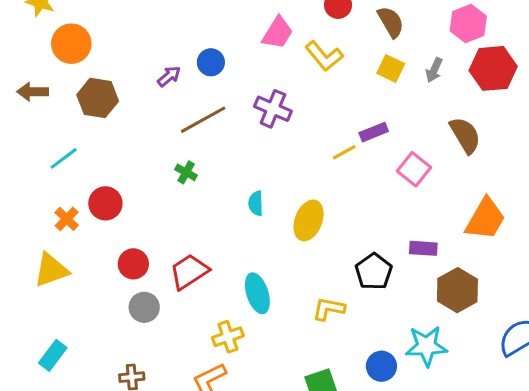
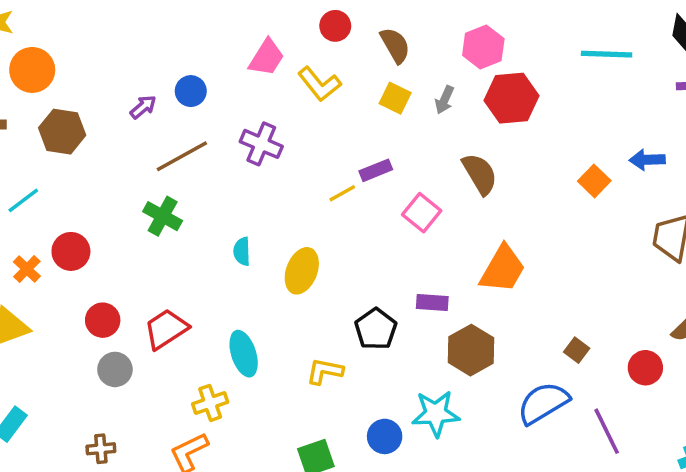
green cross: (186, 172) -> (163, 216), size x1.5

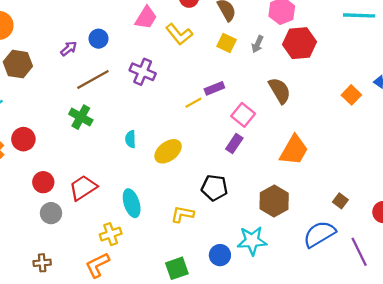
yellow ellipse: (302, 271) -> (168, 151), turned 32
purple rectangle: (432, 303) -> (234, 144), moved, turned -60
black pentagon: (376, 329) -> (214, 188), turned -30

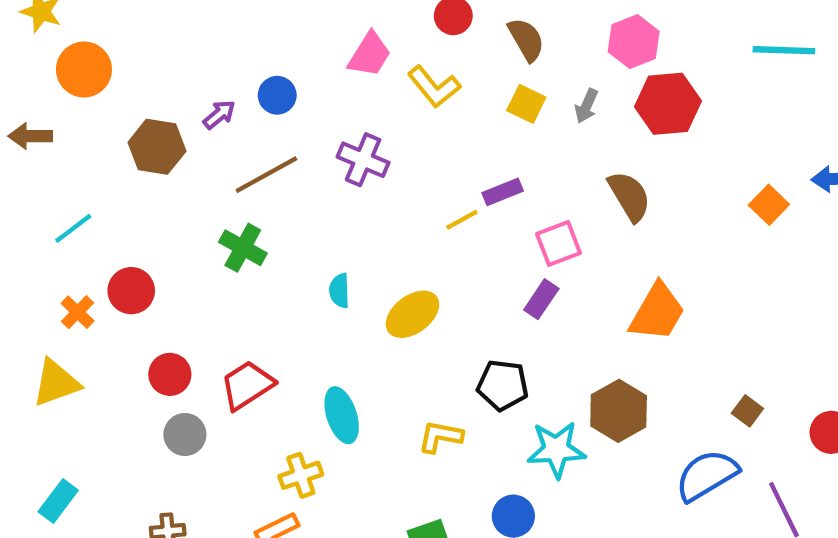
brown hexagon: (18, 64) -> (157, 147), moved
pink square: (243, 115) -> (558, 243), turned 30
cyan star: (252, 241) -> (556, 450), moved

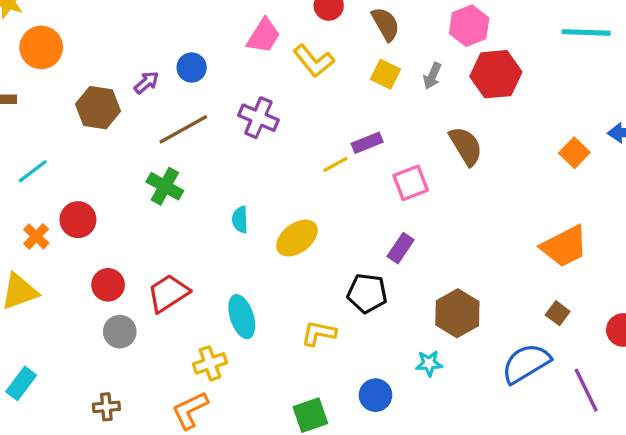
purple rectangle: (541, 299) -> (401, 248), moved
orange trapezoid: (657, 312) -> (564, 246), moved, turned 33
cyan star: (556, 450) -> (429, 363), moved, size x0.6

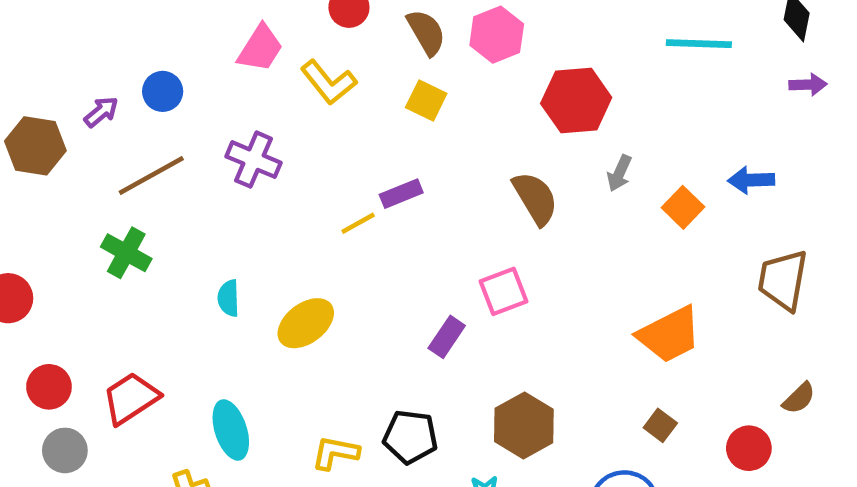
pink hexagon: (469, 26) -> (497, 35), moved
gray arrow: (432, 76) -> (619, 173), moved
pink square: (411, 183) -> (503, 291), moved
black pentagon: (367, 293) -> (410, 437), moved

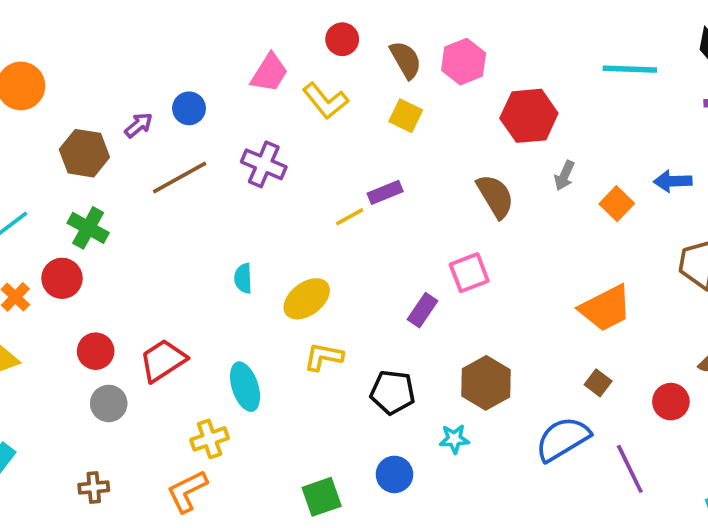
green cross: (126, 253) -> (88, 228), moved
yellow L-shape: (335, 453) -> (323, 357), moved

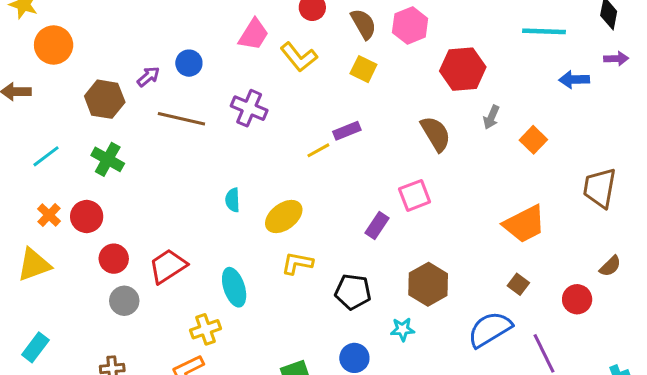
brown line: (180, 177) -> (181, 119), turned 42
blue arrow: (673, 181) -> (574, 80), moved
red circle: (62, 278) -> (87, 217), moved

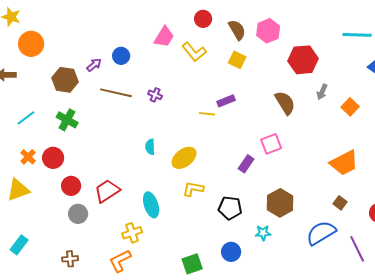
purple cross: (249, 108) -> (155, 95), moved, size x0.6
yellow line: (318, 150) -> (207, 114), turned 35

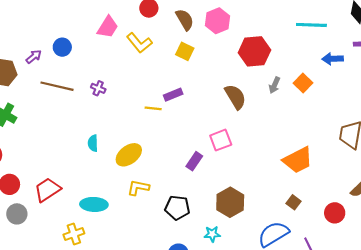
orange square: (350, 107) -> (303, 83), moved
cyan ellipse: (151, 205) -> (94, 204), turned -70

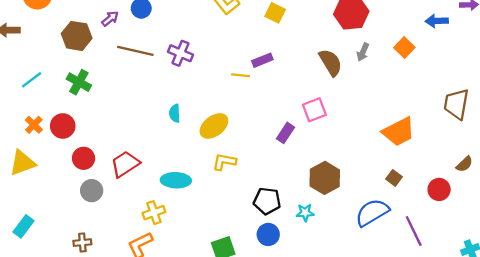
gray arrow: (274, 85) -> (363, 52), moved
purple cross: (98, 88) -> (180, 53), size x1.5
black pentagon: (177, 208) -> (267, 201), moved

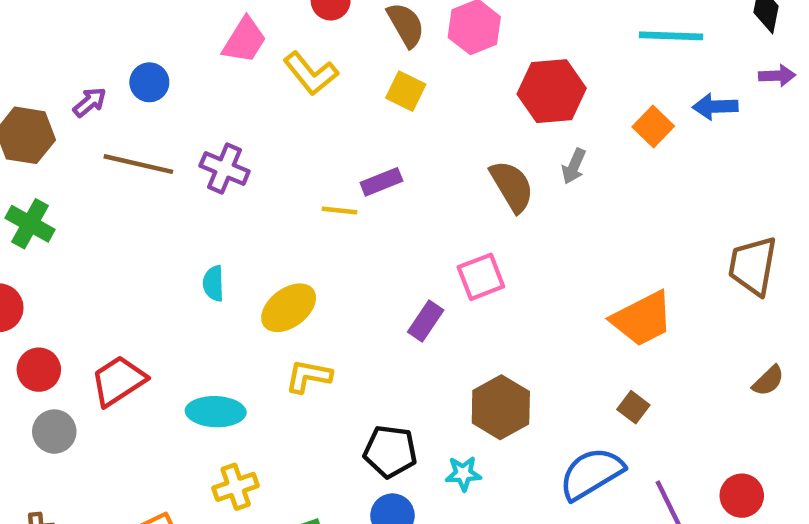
orange square: (404, 47) -> (653, 127), moved
red circle: (439, 189) -> (742, 496), moved
yellow cross: (154, 213) -> (236, 487), moved

